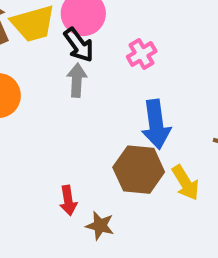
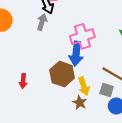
pink cross: (142, 54) -> (82, 36), moved, size x1.6
brown star: (100, 226) -> (80, 103), moved

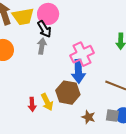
yellow arrow: (84, 86) -> (47, 102), moved
gray square: (107, 90) -> (112, 116), moved

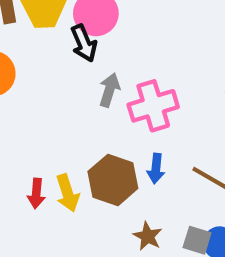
gray arrow: (42, 46) -> (109, 90), moved
blue arrow: (78, 71) -> (156, 169), moved, size x0.6

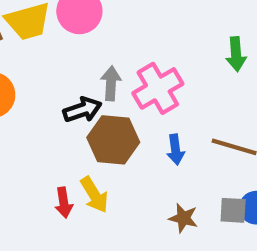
black arrow: (84, 43) -> (82, 110), moved, turned -72
brown hexagon: (113, 180) -> (113, 140), moved

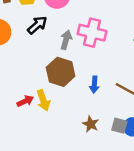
pink cross: (158, 88) -> (92, 33), moved, turned 32
black arrow: (82, 110) -> (37, 25), moved, turned -35
red arrow: (64, 203) -> (25, 101), turned -119

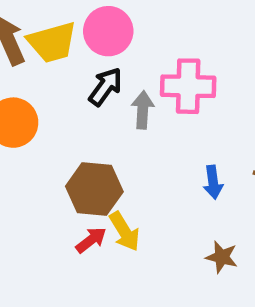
black arrow: (37, 25) -> (105, 87), moved
brown hexagon: (61, 72) -> (94, 189), moved

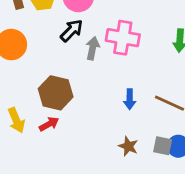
yellow arrow: (125, 231) -> (16, 120), moved

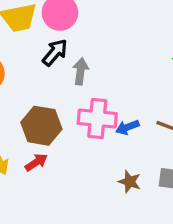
pink cross: (123, 38) -> (97, 119), moved
blue arrow: (130, 99) -> (127, 127), turned 72

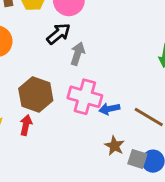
red arrow: (36, 162) -> (26, 125), turned -54
brown star: (130, 182) -> (114, 146), moved

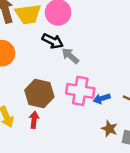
black arrow: (59, 34) -> (53, 41), turned 72
gray arrow: (78, 54) -> (70, 56), turned -60

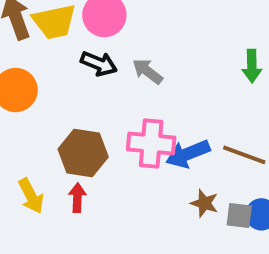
gray arrow: (70, 56) -> (147, 71), moved
blue arrow: (102, 99) -> (188, 154), size x1.5

